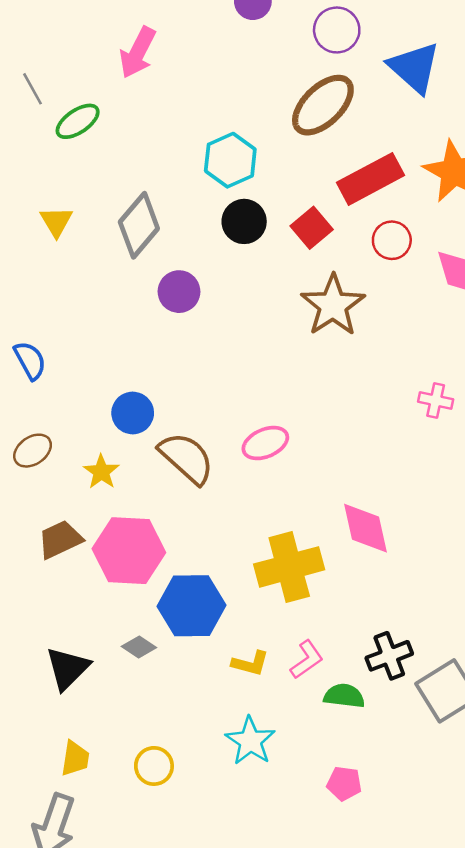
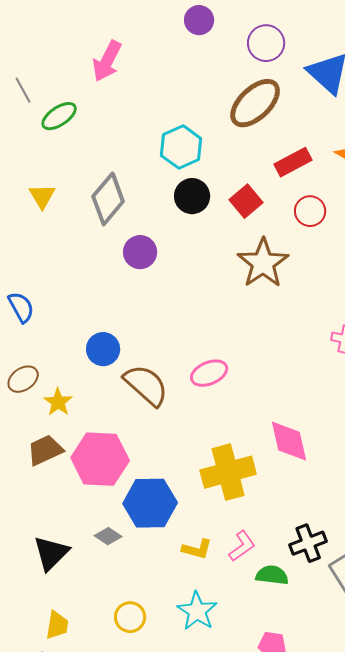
red rectangle: (370, 179) -> (293, 162), size x0.7
yellow star: (101, 472) -> (58, 402), moved
yellow circle: (154, 766) -> (130, 617), moved

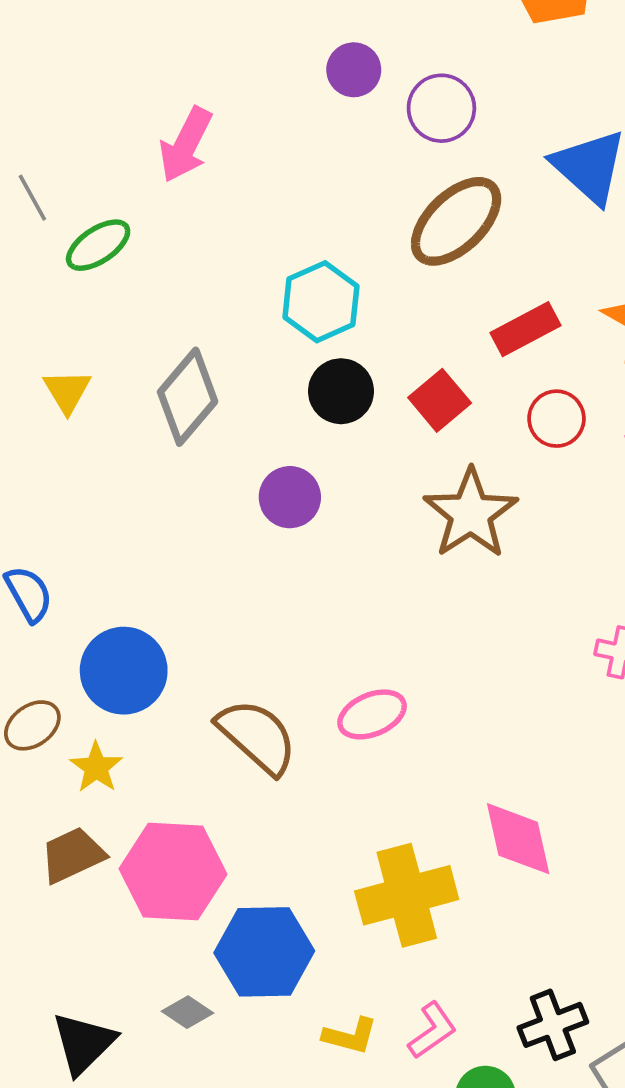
purple circle: (266, 43) -> (441, 108), moved
purple circle: (140, 252) -> (290, 497), moved
blue circle: (103, 349) -> (124, 671), moved, size x1.4

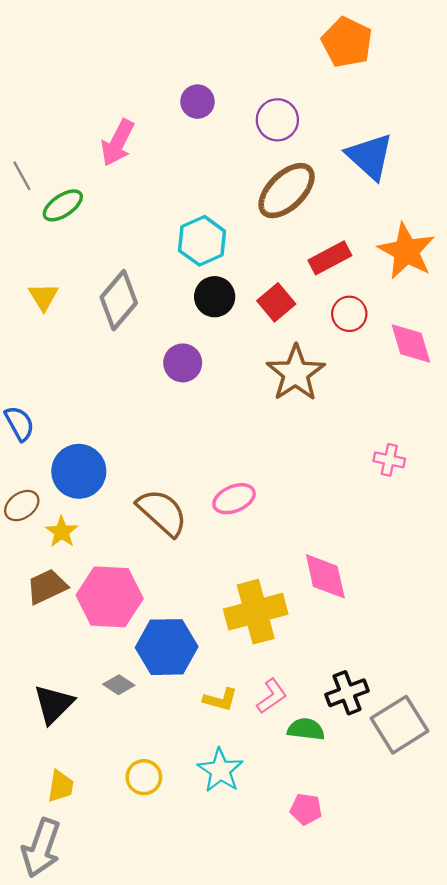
purple circle: (354, 70) -> (198, 102), moved

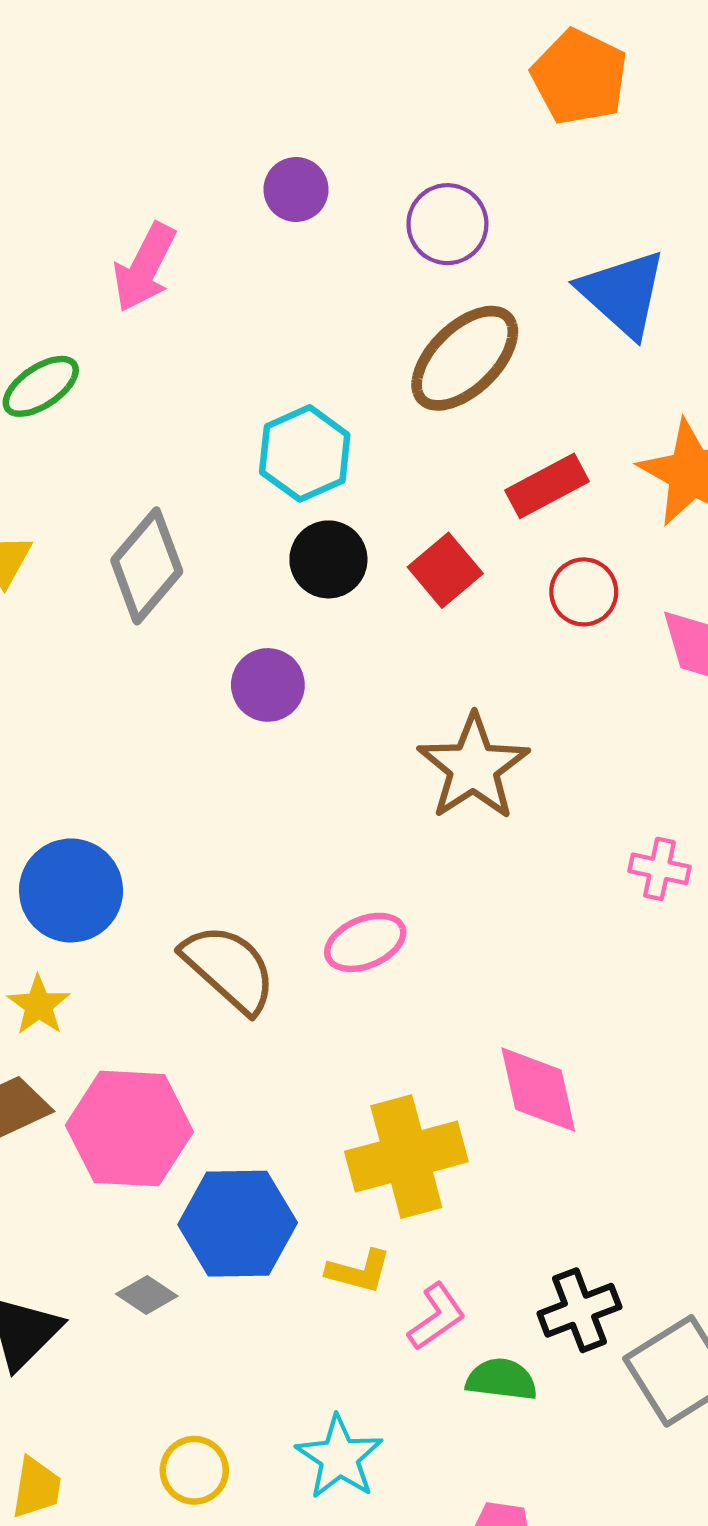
brown star: (296, 373) -> (473, 767), moved
yellow L-shape: (220, 700) -> (359, 1271), moved

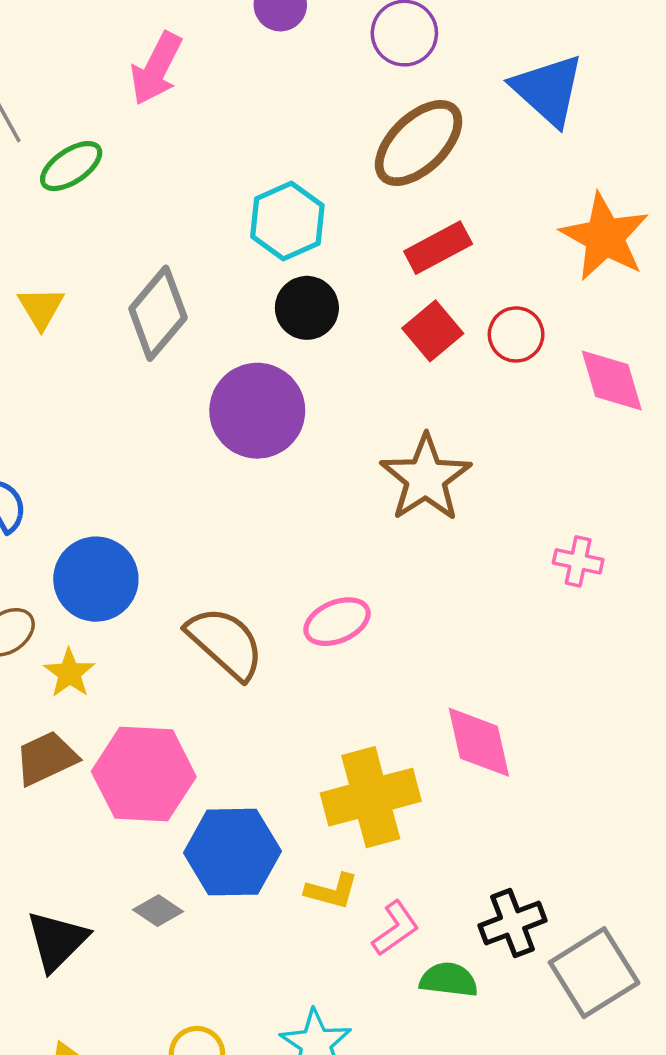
red rectangle: (547, 486) -> (438, 248), moved
red square: (445, 570) -> (433, 331), moved
purple circle: (268, 685) -> (257, 411), size x1.6

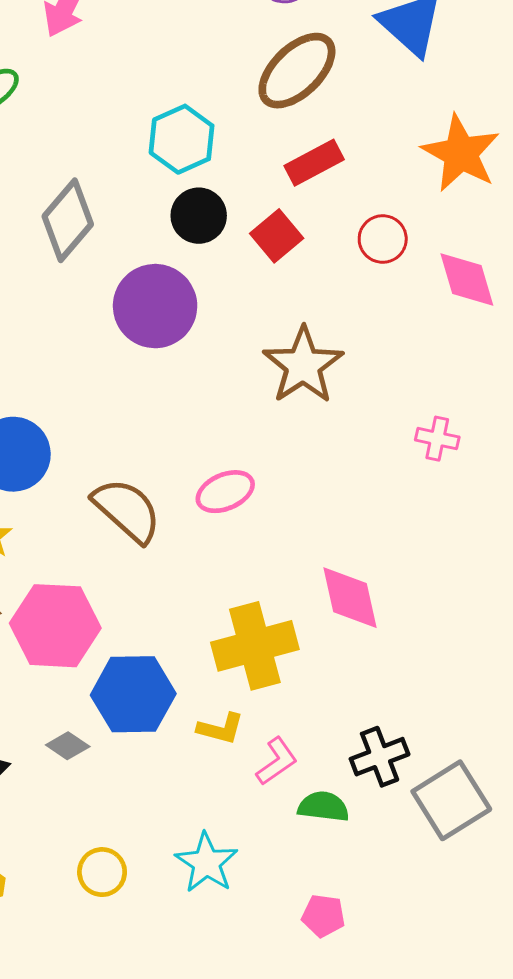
red square: (433, 331) -> (277, 236), moved

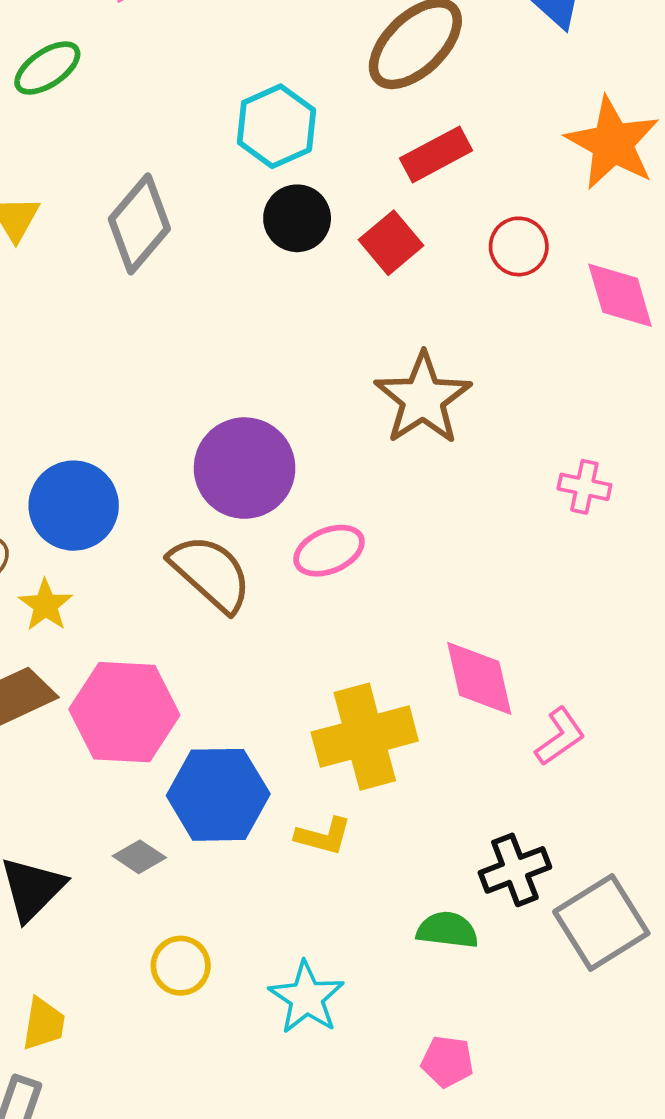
purple circle: (155, 306) -> (245, 468), moved
pink L-shape: (277, 761) -> (560, 737), moved
yellow circle: (102, 872) -> (181, 966), moved

